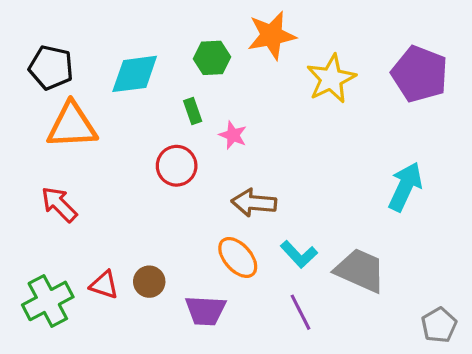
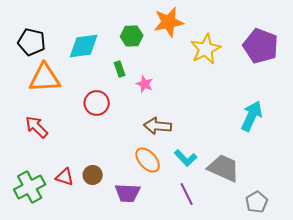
red circle: (177, 166) -> (97, 103), moved
gray pentagon: (439, 325) -> (257, 202), moved

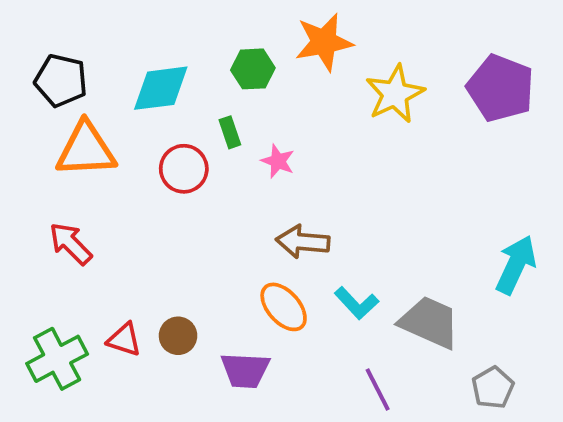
red circle: (97, 103) -> (184, 169), moved
cyan arrow: (252, 116) -> (516, 265), moved
purple line: (187, 194) -> (378, 390), moved

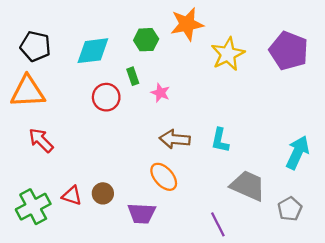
orange triangle: (86, 150) -> (28, 92), moved
cyan L-shape: (357, 303) -> (220, 140), moved, turned 55
gray pentagon: (493, 388) -> (290, 209), moved

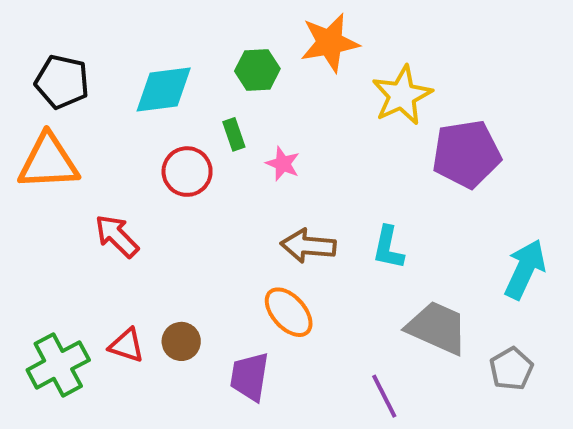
purple pentagon: (289, 51) -> (466, 154), moved, turned -30
red arrow: (41, 140) -> (117, 236), moved
purple trapezoid: (142, 213) -> (250, 377), turned 96

